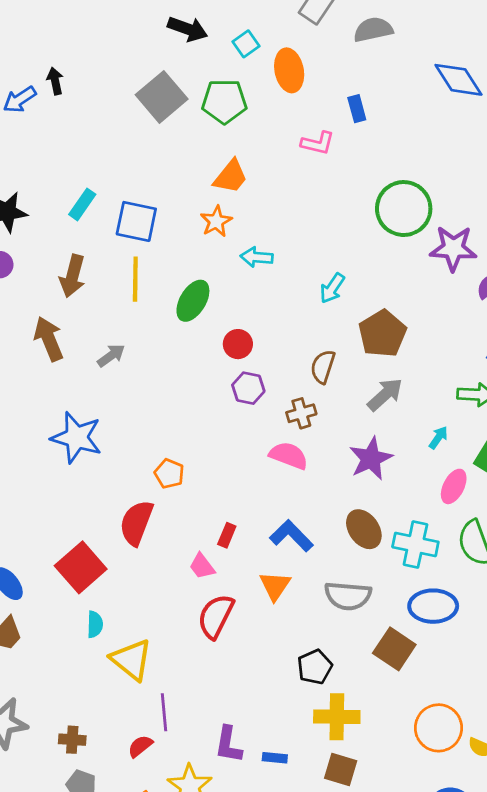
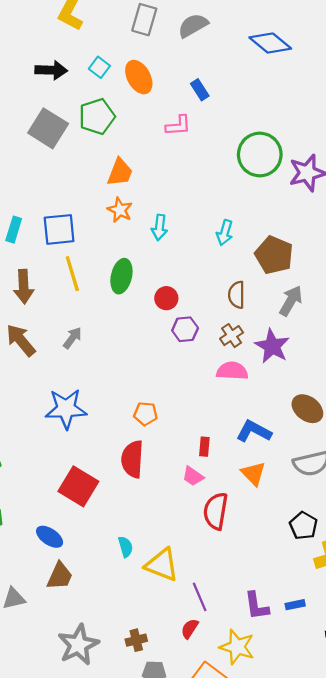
cyan arrow: (257, 257) -> (159, 227), turned -70
purple star: (371, 459) -> (272, 346), moved
red square: (81, 567) -> (78, 486), moved

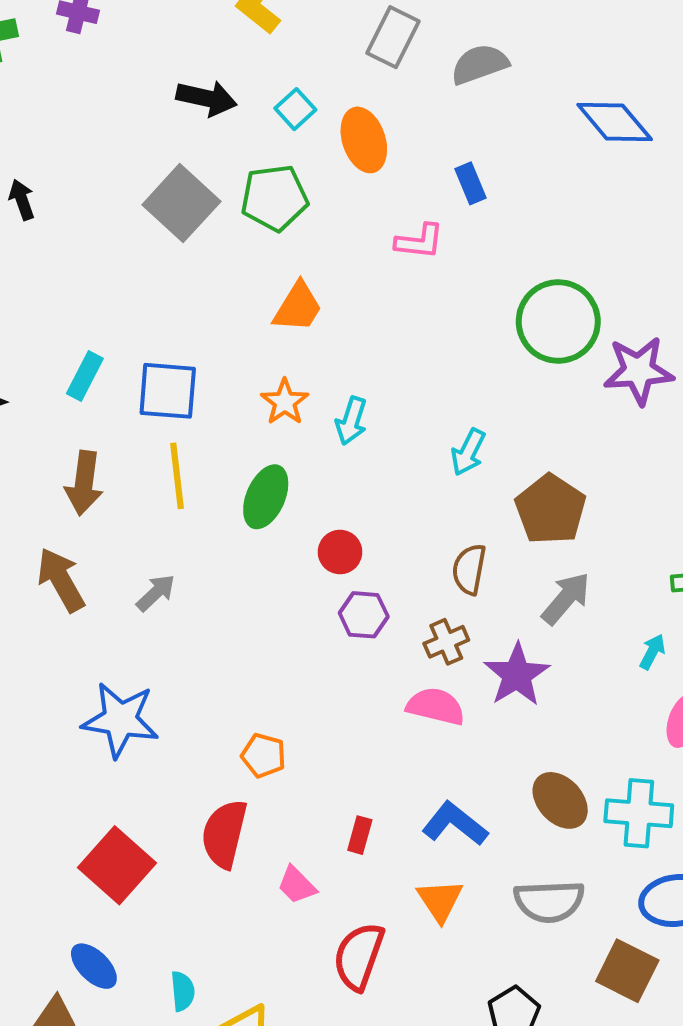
orange star: (120, 210) -> (285, 402), moved
pink trapezoid: (193, 476) -> (297, 885), moved
blue ellipse: (50, 537) -> (94, 966), moved

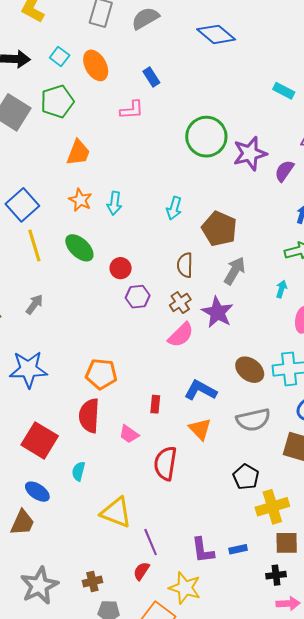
blue square: (168, 391) -> (22, 205), turned -36
green ellipse: (266, 497) -> (79, 248), turned -60
pink semicircle: (436, 706) -> (181, 335), turned 132
orange pentagon: (263, 755) -> (101, 374), size x1.4
cyan semicircle: (183, 991) -> (78, 471), moved, turned -150

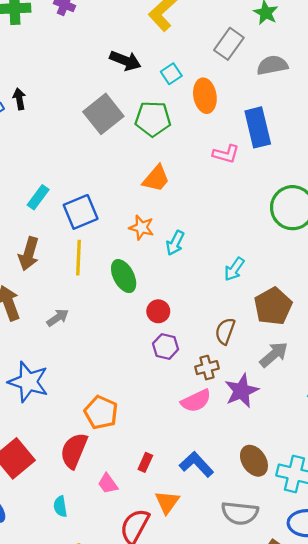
blue rectangle: (151, 77) -> (258, 127), size x1.8
orange star: (80, 200) -> (141, 228), turned -30
orange triangle: (200, 429) -> (167, 502), moved
cyan semicircle: (78, 471) -> (60, 506), moved, turned -42

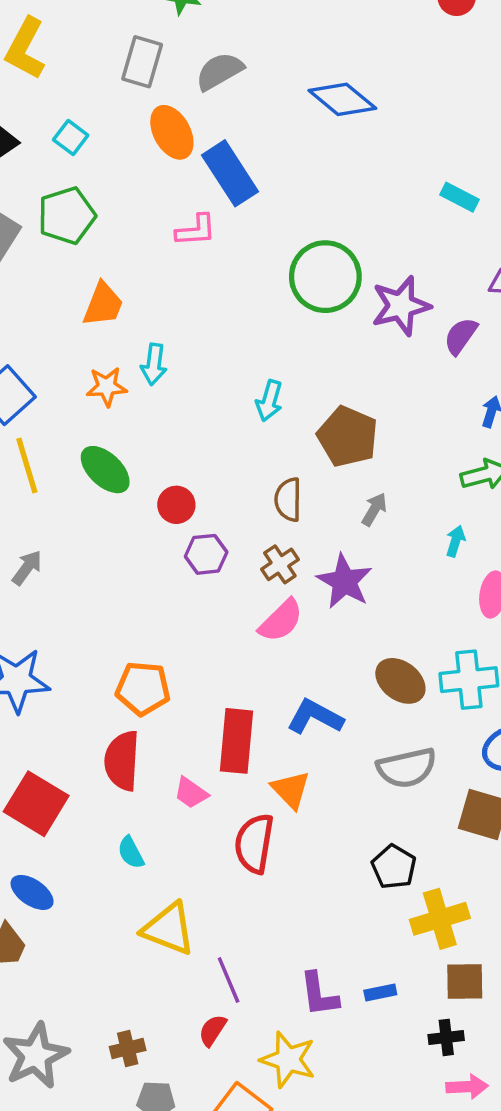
orange ellipse: (205, 96) -> (172, 132), moved
cyan arrow: (175, 243) -> (154, 364), moved
gray arrow: (274, 355) -> (374, 509), size x0.7
red rectangle: (145, 462) -> (237, 741), size x2.0

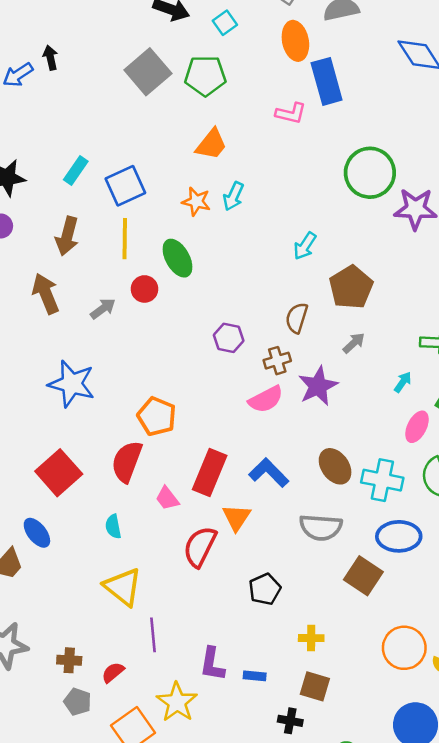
red circle: (176, 505) -> (144, 289), moved
black pentagon: (394, 867) -> (265, 589), moved
yellow cross: (440, 919) -> (311, 638), size x0.6
red semicircle: (213, 1030) -> (113, 672), moved

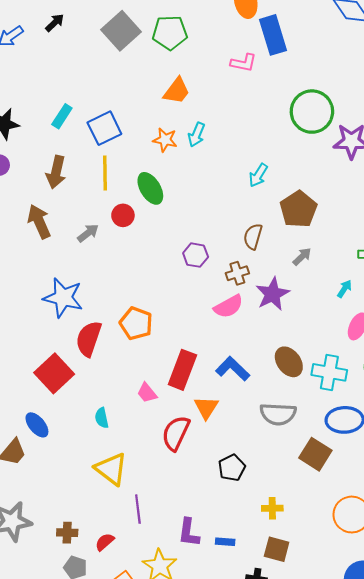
black arrow: (50, 58) -> (55, 23), moved, turned 60
red semicircle: (127, 462) -> (89, 339), moved

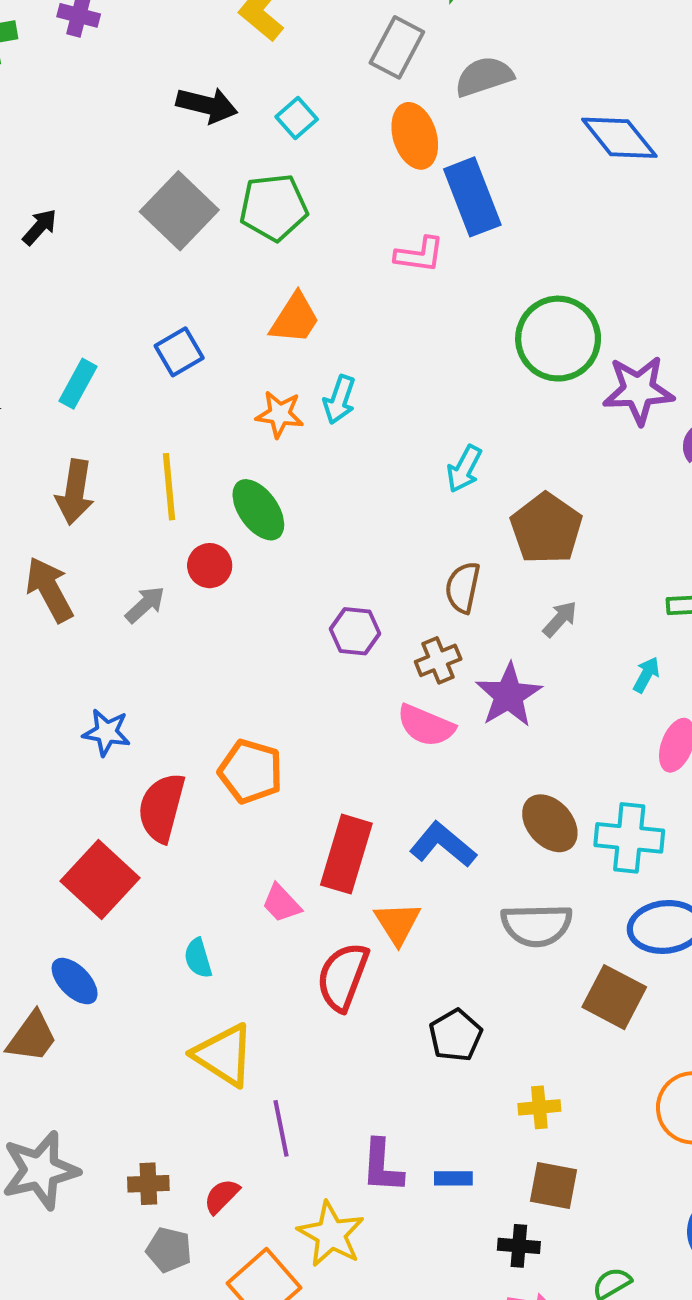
black arrow: (55, 23) -> (40, 227), moved
blue square: (104, 128) -> (179, 352), moved, size x0.7
blue star: (63, 298) -> (106, 732), size x0.6
pink semicircle: (229, 306) -> (426, 725), turned 56

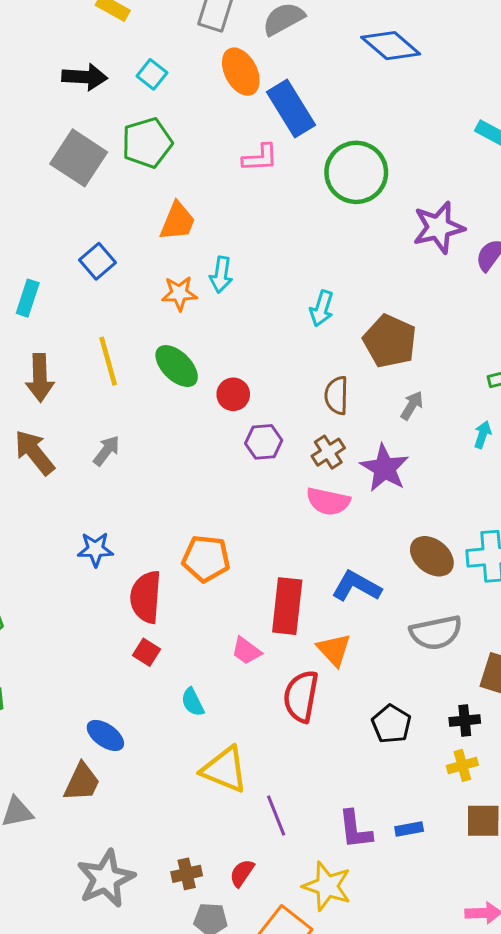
green circle: (558, 339) -> (356, 172), moved
red circle: (210, 566) -> (233, 394), moved
red square: (100, 879) -> (147, 652), moved, size x0.5
black cross: (519, 1246) -> (465, 720), moved

